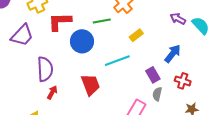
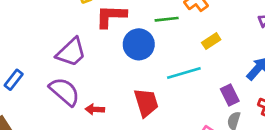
purple trapezoid: (22, 35) -> (71, 52), moved
purple semicircle: (45, 69) -> (64, 92), moved, turned -50
red arrow: (52, 92) -> (95, 109), turned -120

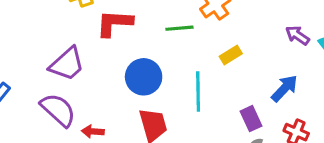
blue circle: (139, 44) -> (144, 77), moved
cyan line: (184, 73) -> (198, 92), turned -76

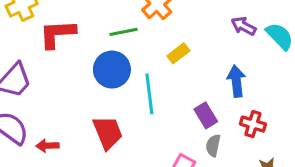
blue circle: (144, 77) -> (112, 70), moved
blue arrow: (284, 88) -> (236, 81), turned -44

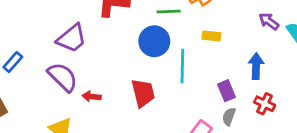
yellow rectangle: (178, 53) -> (211, 36), turned 36

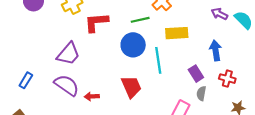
yellow rectangle: (211, 36) -> (177, 33), size x1.5

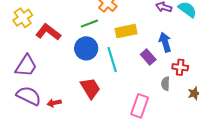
red L-shape: (96, 22) -> (48, 32), turned 50
purple rectangle: (196, 74) -> (148, 57), moved
gray semicircle: (201, 93) -> (165, 84), moved

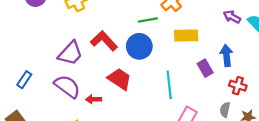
red L-shape: (48, 32) -> (104, 41), moved
cyan line: (112, 60) -> (169, 85), moved
gray semicircle: (165, 84) -> (225, 110), moved
red trapezoid: (90, 88) -> (120, 79), moved, turned -35

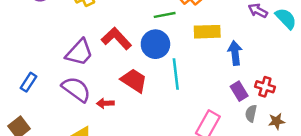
blue arrow: (227, 55) -> (235, 53), moved
purple rectangle: (205, 68) -> (239, 91), moved
cyan line: (169, 85) -> (176, 74), moved

